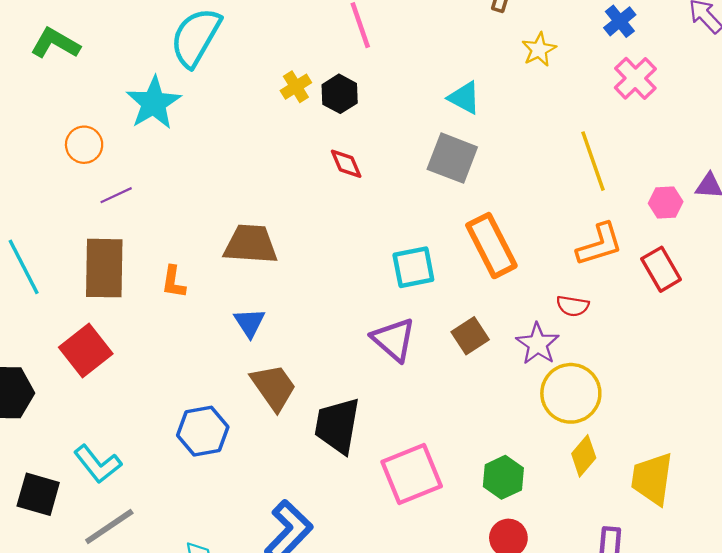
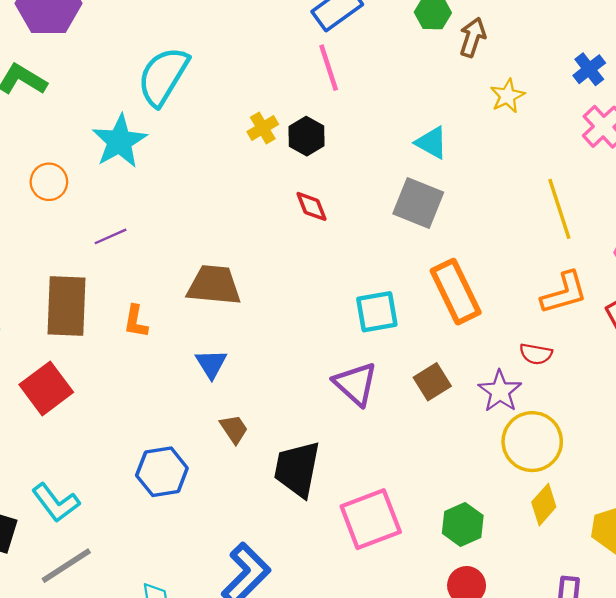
purple line: (116, 195) -> (111, 236), moved
brown trapezoid: (274, 387) -> (234, 429), size x0.6

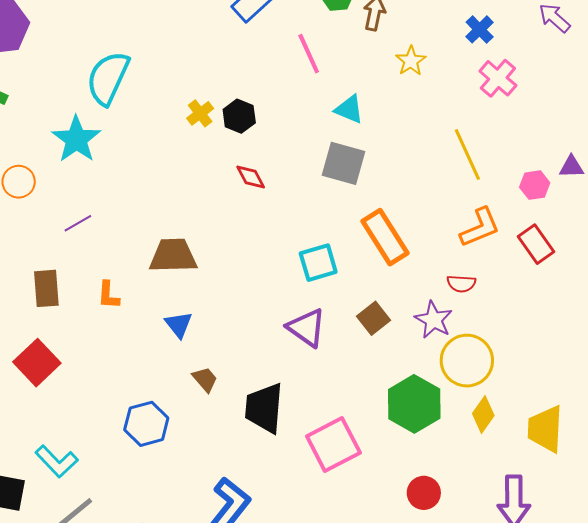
pink line: (329, 68) -> (309, 54), moved
brown rectangle: (66, 306) -> (46, 288), size x0.7
green hexagon: (463, 524) -> (414, 404), moved, size x1.5

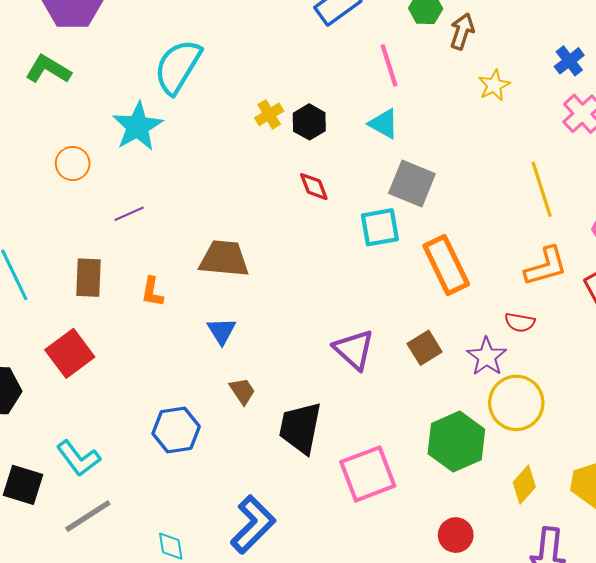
cyan triangle: (349, 109) -> (384, 124), moved
cyan square: (318, 263) -> (380, 227), moved
yellow diamond: (483, 414) -> (524, 485), moved

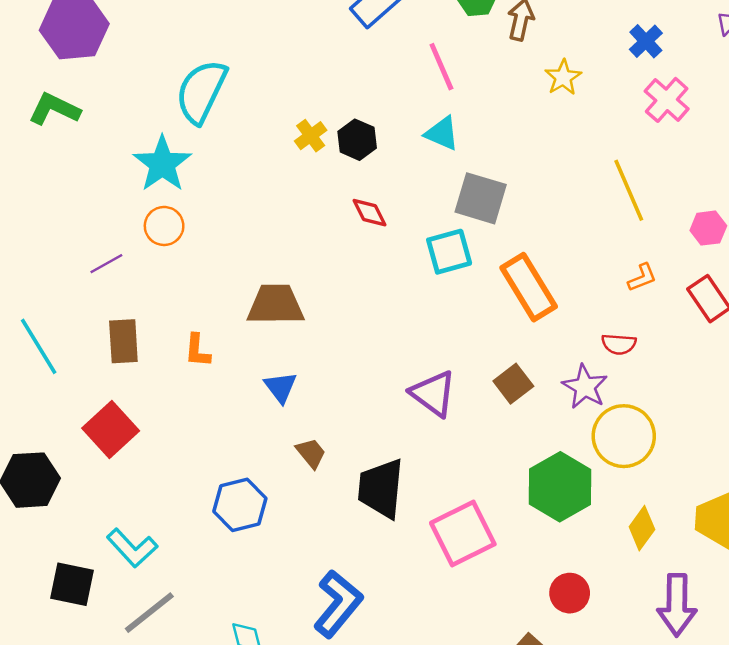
orange circle: (73, 163) -> (164, 226), moved
purple line: (129, 214) -> (106, 264), moved
orange L-shape: (546, 266) -> (642, 278), size x0.6

